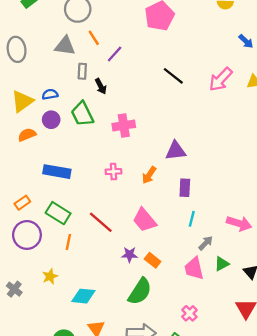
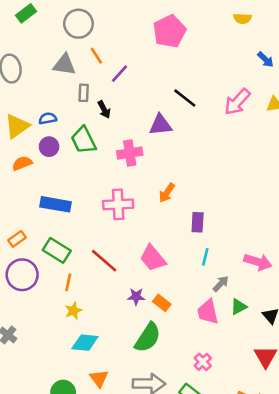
purple triangle: (176, 151) -> (160, 125), moved
pink cross: (113, 172) -> (118, 204), size x1.6
orange arrow: (149, 175) -> (167, 193), moved
yellow star: (50, 276) -> (73, 311), moved

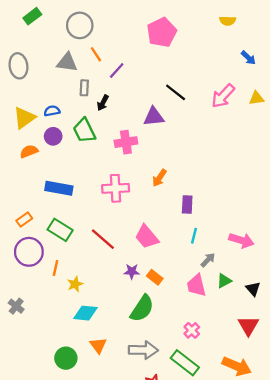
black arrow: (104, 109) -> (103, 103), turned 56
orange line: (68, 282) -> (55, 268), moved

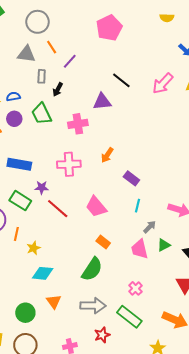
purple rectangle: (187, 204) -> (131, 178), turned -56
purple star: (132, 271) -> (42, 187), moved

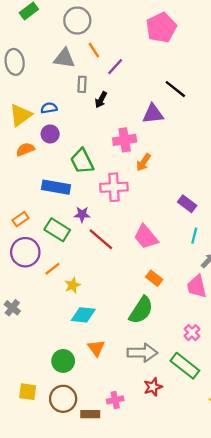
green trapezoid: (42, 114) -> (82, 161), moved
orange arrow: (107, 155) -> (143, 162), moved
orange line: (16, 234) -> (52, 269), turned 40

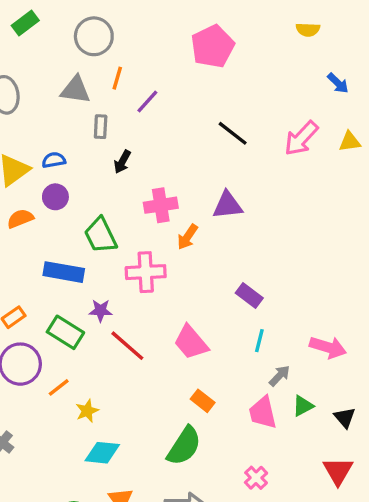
orange line: (94, 50) -> (117, 78), turned 49
black arrow: (101, 100) -> (122, 162), moved
purple triangle: (153, 114) -> (228, 205), moved

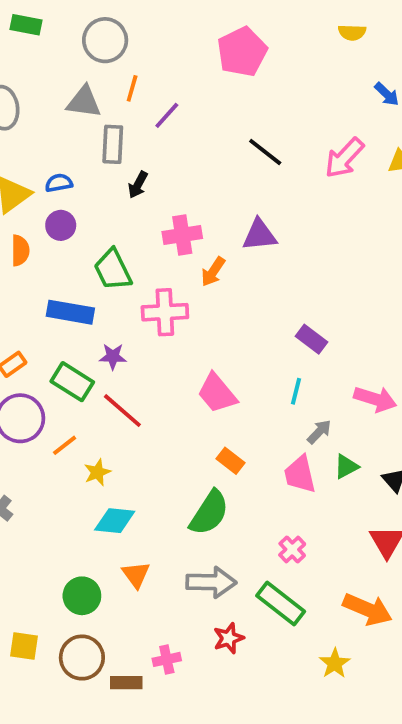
green rectangle: (25, 23) -> (26, 25), turned 48
gray rectangle: (101, 127) -> (113, 144), size x1.4
orange semicircle: (20, 219) -> (20, 250), turned 112
purple rectangle: (249, 295) -> (312, 339), moved
red line: (127, 346) -> (122, 411), moved

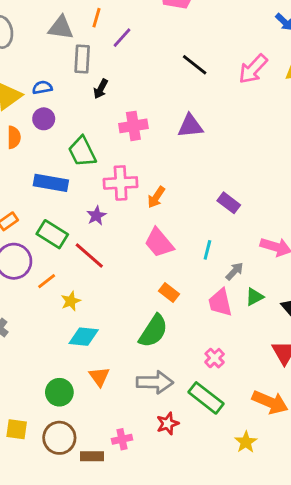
orange arrow: (213, 272) -> (156, 197), moved
purple star: (113, 357) -> (96, 216), moved, turned -30
cyan line: (296, 391) -> (207, 250), moved

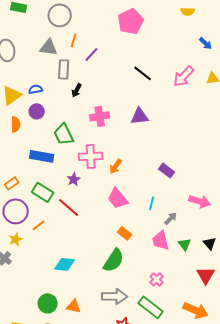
green triangle: (254, 297) -> (185, 244), moved, turned -40
yellow star: (71, 301) -> (16, 239), moved
orange triangle: (99, 377) -> (74, 306), moved, turned -42

